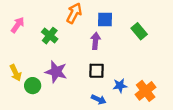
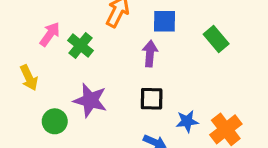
pink arrow: (18, 25) -> (50, 34), moved
yellow arrow: (16, 73) -> (29, 78), moved

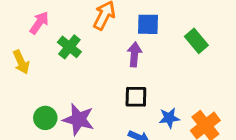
pink arrow: (50, 34) -> (39, 23), moved
yellow arrow: (29, 78) -> (21, 62), moved
purple star: (90, 100) -> (79, 119), moved

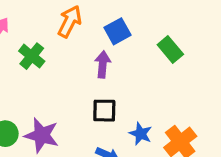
blue square: (148, 24) -> (118, 31), turned -30
blue star: (169, 118) -> (141, 134), turned 30

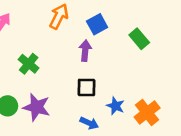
green cross: (32, 56) -> (29, 64), moved

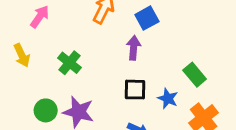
green rectangle: (139, 39) -> (195, 75), moved
blue star: (115, 106) -> (168, 99), moved

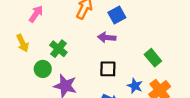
purple arrow: (134, 48) -> (107, 37), turned -90
blue star: (168, 99) -> (135, 86), moved
green circle: (46, 110) -> (43, 69), moved

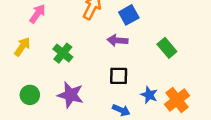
yellow arrow: (22, 43) -> (22, 47), turned -120
green rectangle: (153, 58) -> (167, 48), moved
green circle: (43, 69) -> (30, 95), moved

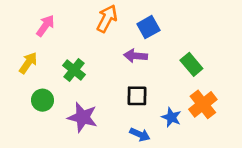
green circle: (30, 95) -> (42, 100), moved
orange cross: (177, 100) -> (203, 104), moved

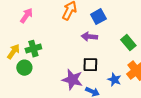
yellow arrow: (28, 63) -> (13, 52), moved
green cross: (74, 70) -> (33, 49), moved, turned 35
purple star: (83, 117) -> (72, 80), moved

